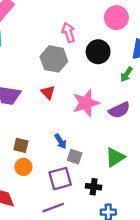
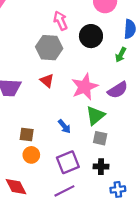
gray square: (75, 157) -> (100, 138), moved
green triangle: (115, 157) -> (95, 116), moved

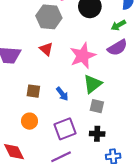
green arrow: (121, 55) -> (118, 25), turned 32
purple semicircle: (118, 90) -> (117, 48), moved
brown square: (27, 134) -> (33, 91), moved

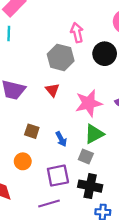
gray square: (97, 106) -> (86, 156), moved
black cross: (97, 134) -> (90, 186), size x1.5

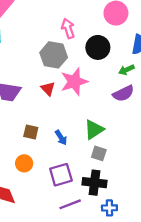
pink star: (89, 103) -> (74, 82), moved
gray square: (86, 156) -> (99, 153), moved
purple line: (49, 204) -> (70, 204), moved

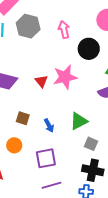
gray hexagon: (54, 55) -> (28, 26), moved
gray square: (99, 153) -> (91, 144), moved
black cross: (95, 183) -> (93, 170), moved

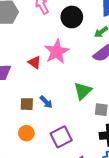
blue arrow: (49, 125) -> (46, 102), moved

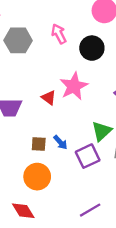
orange circle: (26, 133) -> (37, 177), size x1.5
purple square: (61, 137) -> (88, 156), moved

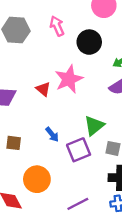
brown square: (39, 144) -> (14, 143), moved
orange circle: (37, 177) -> (37, 179), moved

